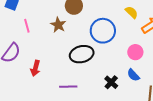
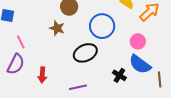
pink line: (27, 26) -> (21, 42), moved
blue semicircle: (133, 75) -> (140, 64), size x1.6

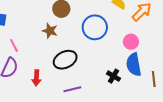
black ellipse: (85, 53) -> (65, 60), moved
blue semicircle: (140, 64) -> (134, 65), turned 45

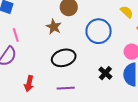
black cross: (113, 76) -> (105, 73), moved
red arrow: (36, 78) -> (29, 84), moved

